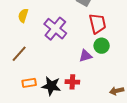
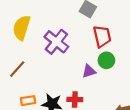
yellow semicircle: (23, 16) -> (22, 28), size x1.6

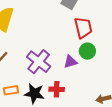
purple cross: (56, 42) -> (39, 62), moved

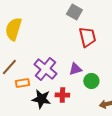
green circle: (87, 51) -> (91, 81), moved
orange rectangle: (11, 90) -> (22, 83), moved

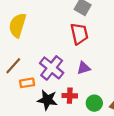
red trapezoid: (87, 37) -> (79, 34), moved
green circle: (91, 81) -> (94, 103), moved

